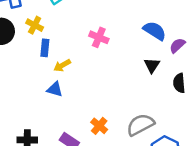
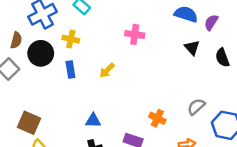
blue rectangle: (45, 48) -> (70, 70), moved
blue triangle: (55, 89) -> (93, 121), moved
gray semicircle: (140, 125) -> (196, 107), size x0.7

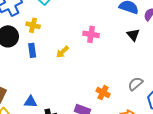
pink cross: (135, 34) -> (91, 34), moved
blue triangle: (93, 121) -> (31, 102), moved

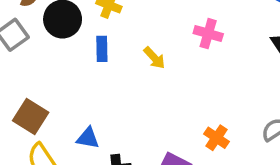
yellow arrow: (62, 52) -> (154, 58), turned -96

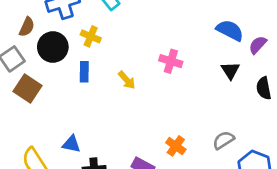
brown square: (31, 117) -> (27, 88), moved

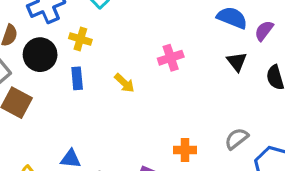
pink cross: (171, 61) -> (171, 58), turned -30
orange cross: (176, 146) -> (185, 150), turned -30

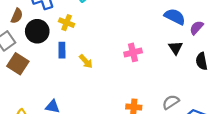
pink cross: (171, 58) -> (133, 52), moved
yellow arrow: (124, 83) -> (86, 61), moved

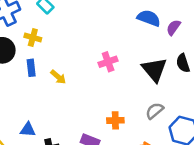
black triangle: (176, 48) -> (154, 70), moved, size x1.6

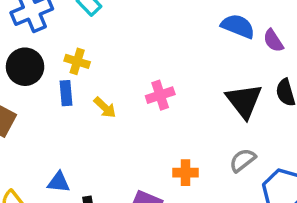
purple semicircle: (173, 27) -> (273, 41), turned -70
yellow cross: (33, 37) -> (77, 61), moved
pink cross: (108, 62) -> (160, 95), moved

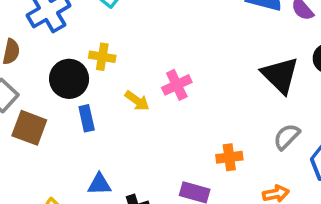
black circle: (25, 67) -> (69, 79), moved
blue rectangle: (66, 93) -> (87, 118), moved
pink cross: (160, 95) -> (177, 85), moved

